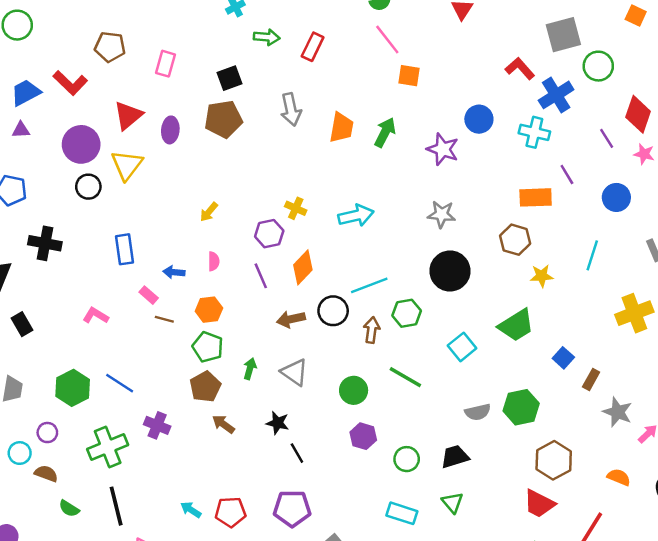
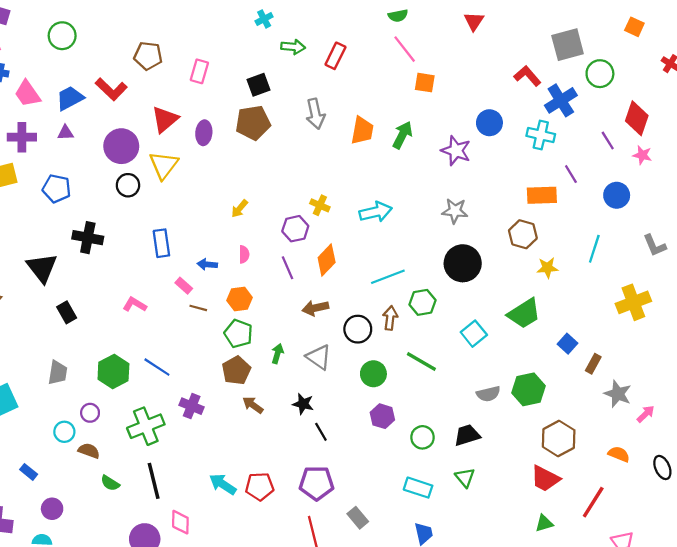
black circle: (333, 311) -> (358, 329), moved
cyan arrow: (191, 510) -> (223, 484), size x1.4

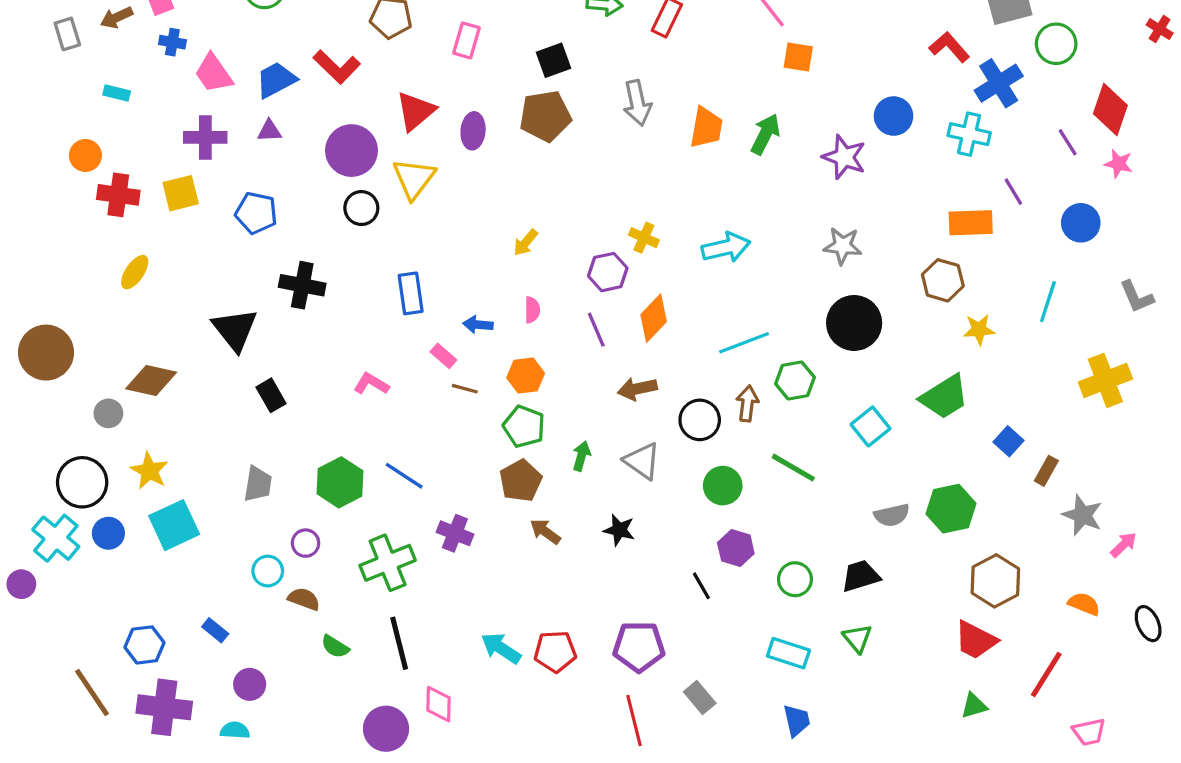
black line: (321, 432) -> (701, 586), moved

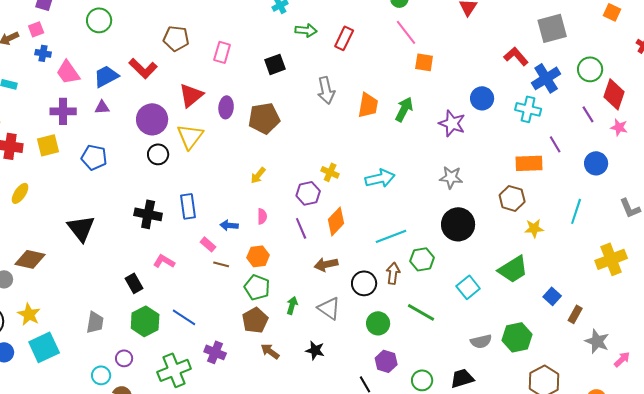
green circle: (1056, 44) -> (590, 69), moved
brown pentagon: (545, 116) -> (264, 118), moved
black cross: (302, 285) -> (148, 214), moved
black rectangle: (271, 395) -> (134, 283), moved

